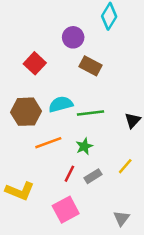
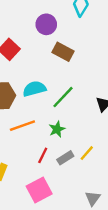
green line: (90, 113) -> (63, 97), turned -40
yellow line: (125, 166) -> (87, 153), moved

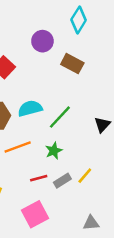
brown rectangle: (63, 52) -> (72, 64), moved
red line: (43, 155) -> (39, 178), turned 49
gray triangle: (93, 198) -> (91, 223), turned 49

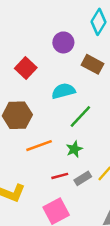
cyan semicircle: (30, 108) -> (63, 91), moved

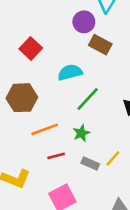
purple circle: (63, 42) -> (84, 22), moved
red line: (60, 176) -> (56, 156), moved
gray rectangle: (83, 178) -> (90, 163), turned 56

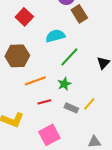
brown rectangle: (100, 45) -> (79, 14), turned 30

